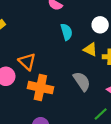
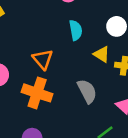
orange triangle: (27, 62) -> (43, 59), moved

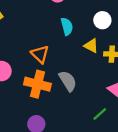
gray semicircle: (87, 91) -> (68, 81), moved

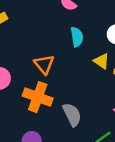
gray semicircle: (68, 81) -> (72, 115), moved

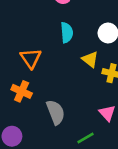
orange cross: (38, 97) -> (22, 91), size x0.7

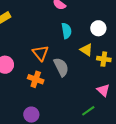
gray semicircle: (56, 112) -> (61, 67), moved

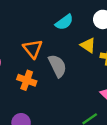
cyan semicircle: (66, 31) -> (64, 22), turned 63

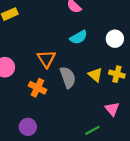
yellow triangle: (88, 45) -> (95, 75), moved

